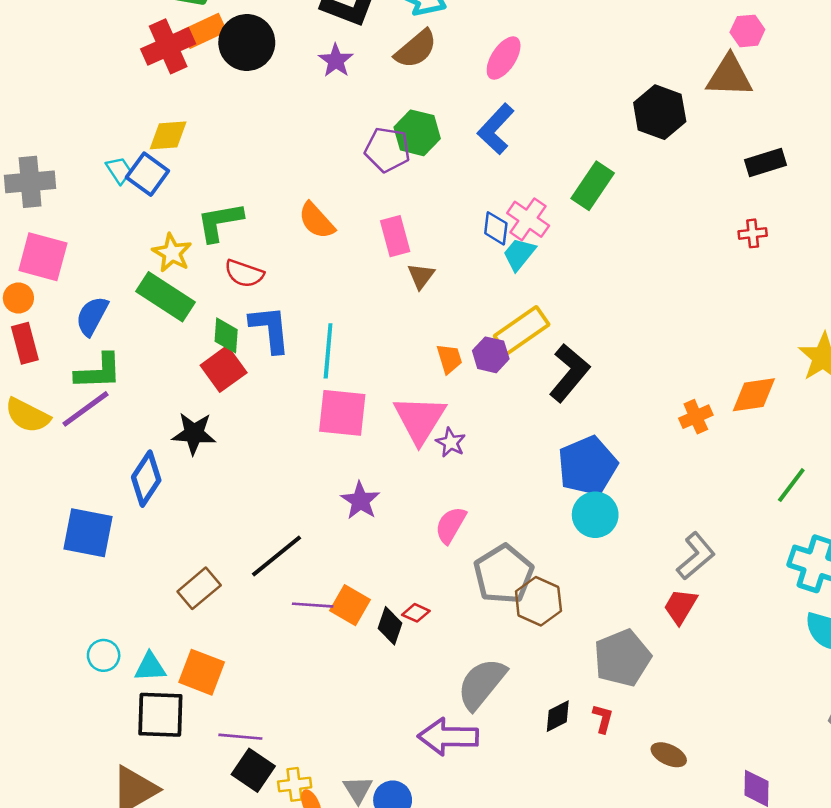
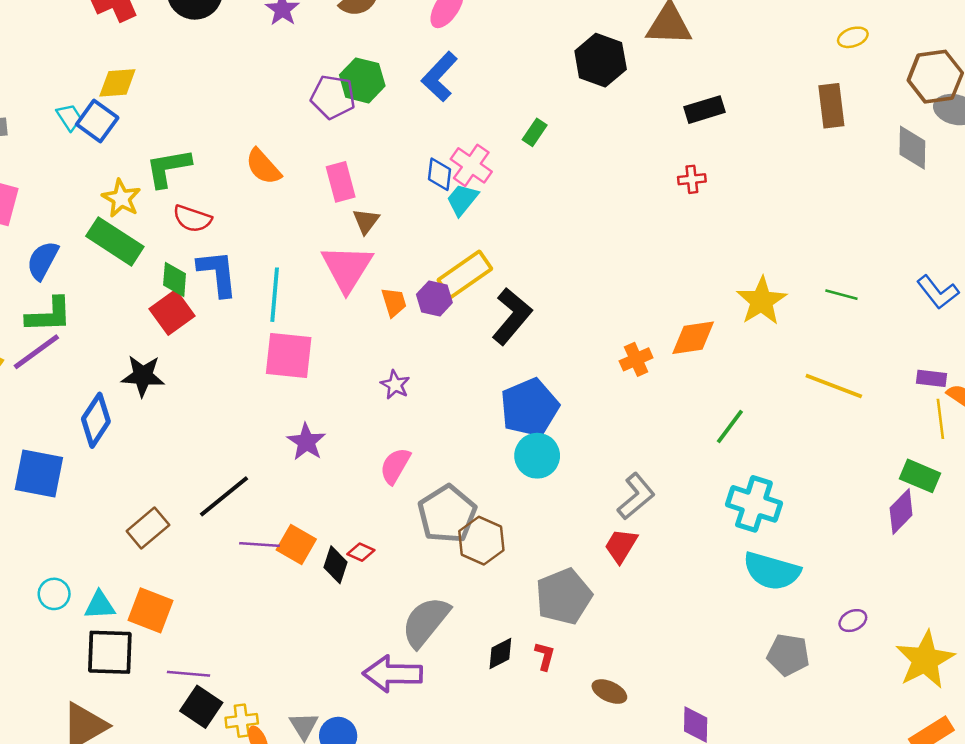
green rectangle: (593, 186) -> (535, 132), size x0.6
pink triangle: (420, 419) -> (347, 268), moved

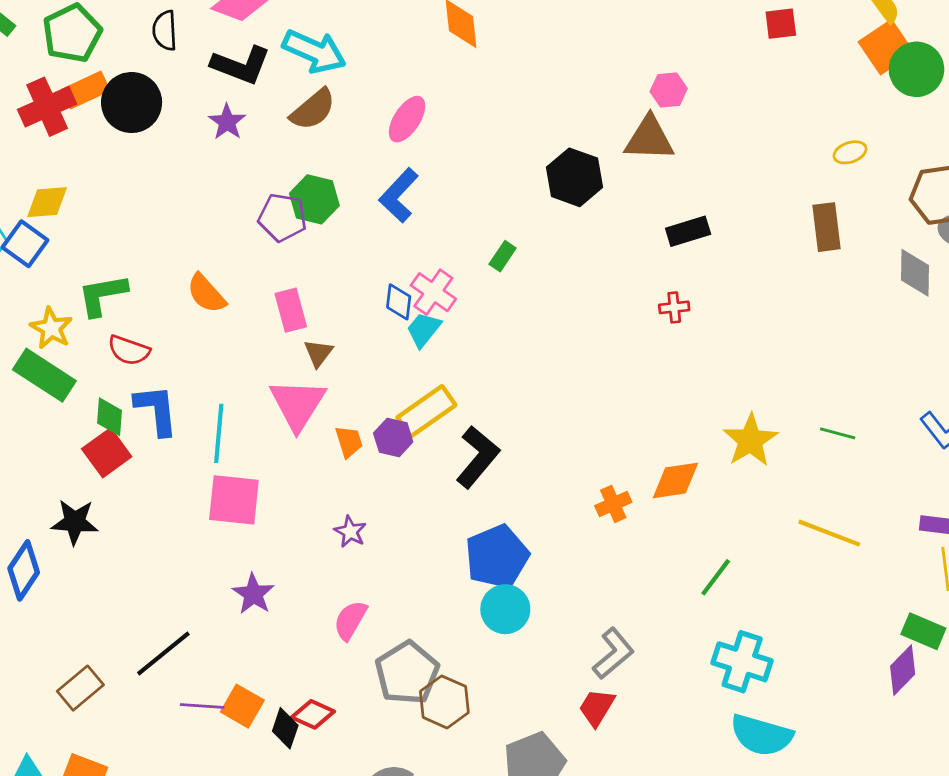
red diamond: (361, 552) -> (313, 714), size x1.4

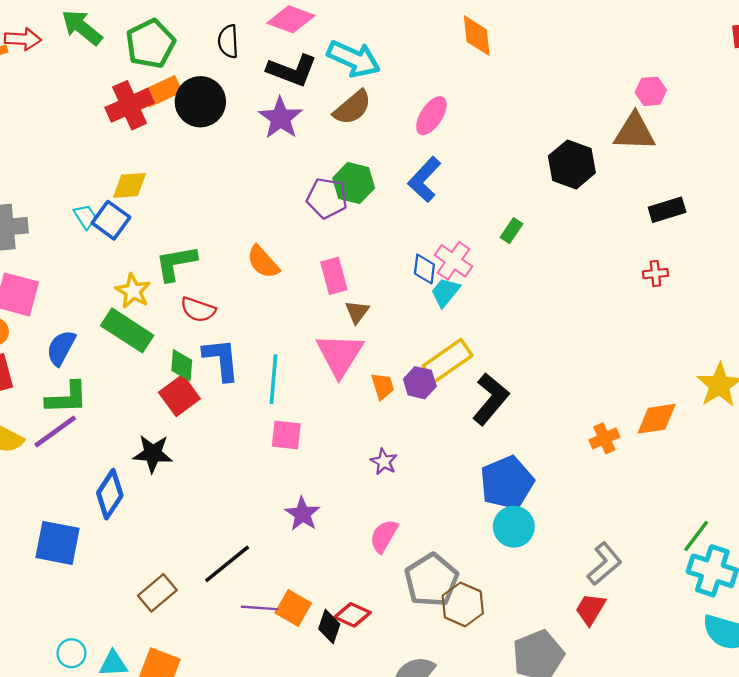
purple star: (227, 122) -> (280, 118), size x1.4
pink square: (234, 500) -> (286, 435), size x0.7
green line: (716, 577) -> (696, 536), moved

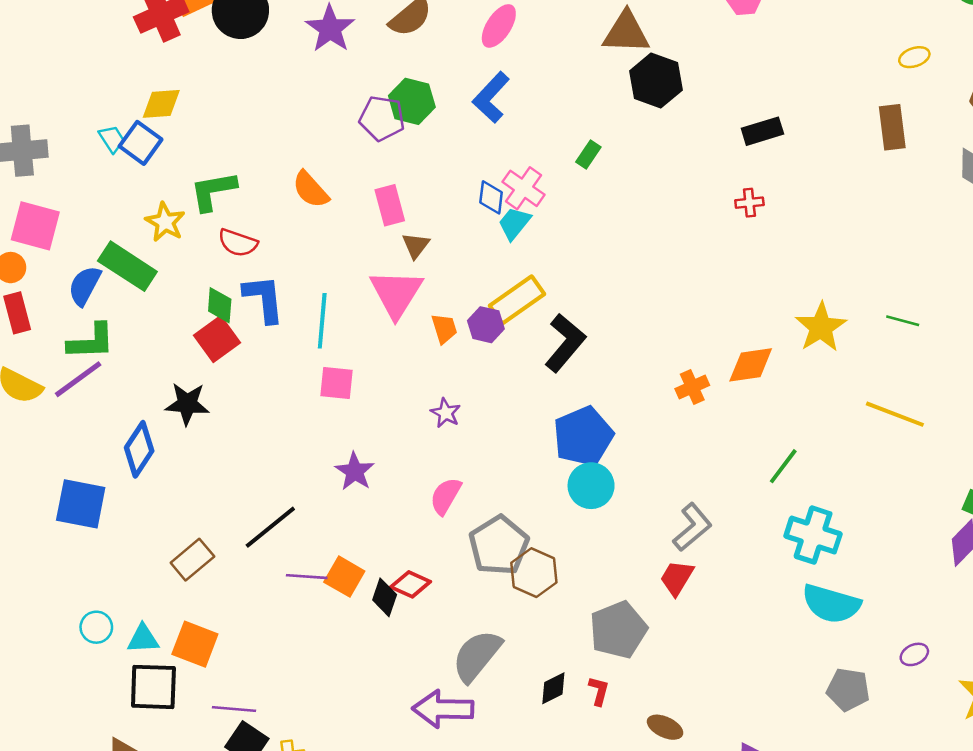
brown triangle: (635, 132) -> (626, 32), moved
green rectangle: (127, 330) -> (127, 266), moved
green line: (696, 536) -> (783, 466), moved

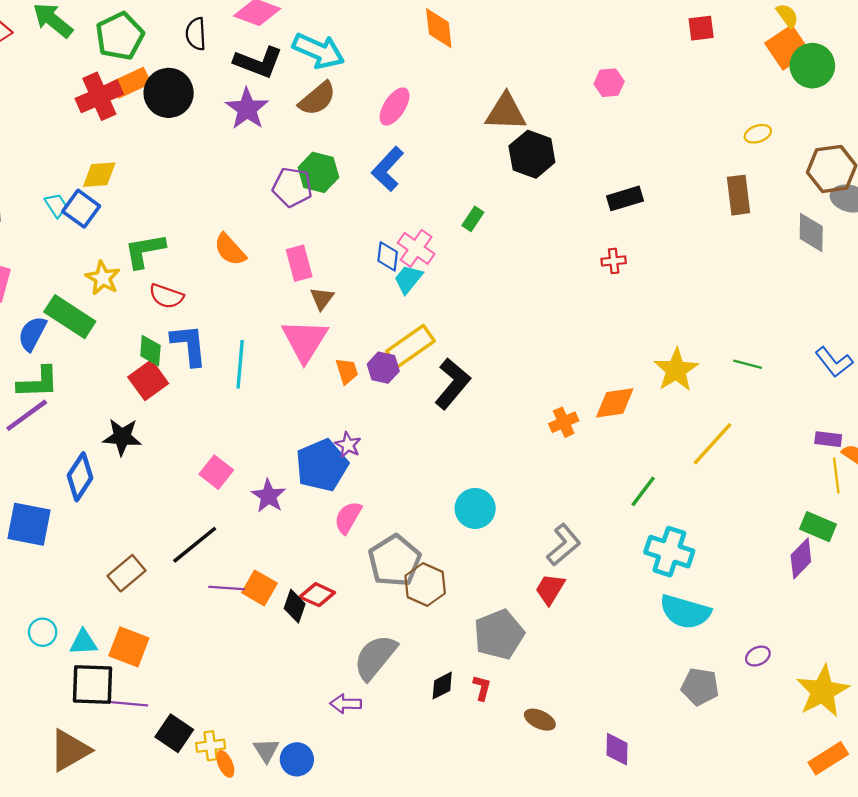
pink square: (337, 383) -> (216, 472), moved, turned 32
yellow line: (895, 414) -> (712, 444), moved, turned -69
blue pentagon: (583, 436) -> (322, 465), moved
purple line: (234, 709) -> (129, 704), moved
purple arrow: (443, 709) -> (346, 704), size x0.6

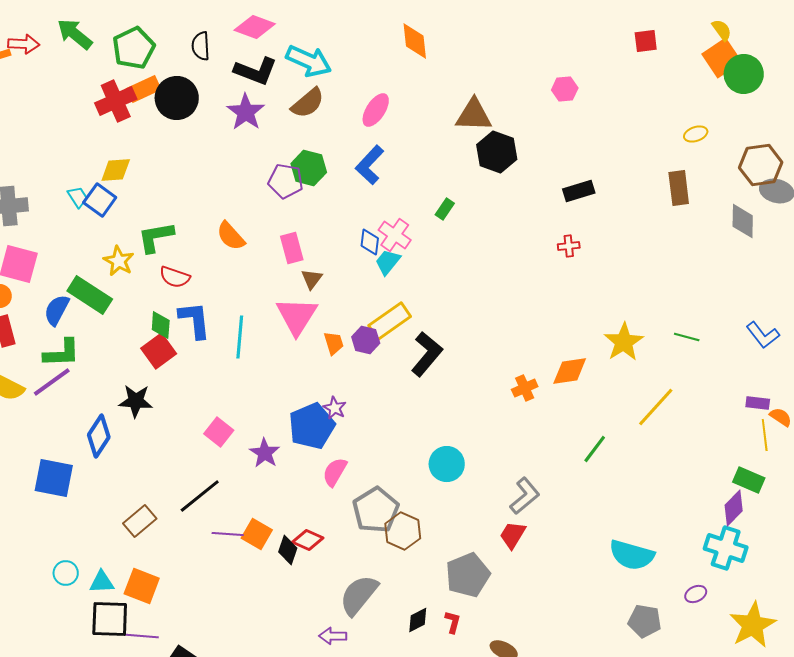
cyan cross: (669, 552) -> (726, 548), moved

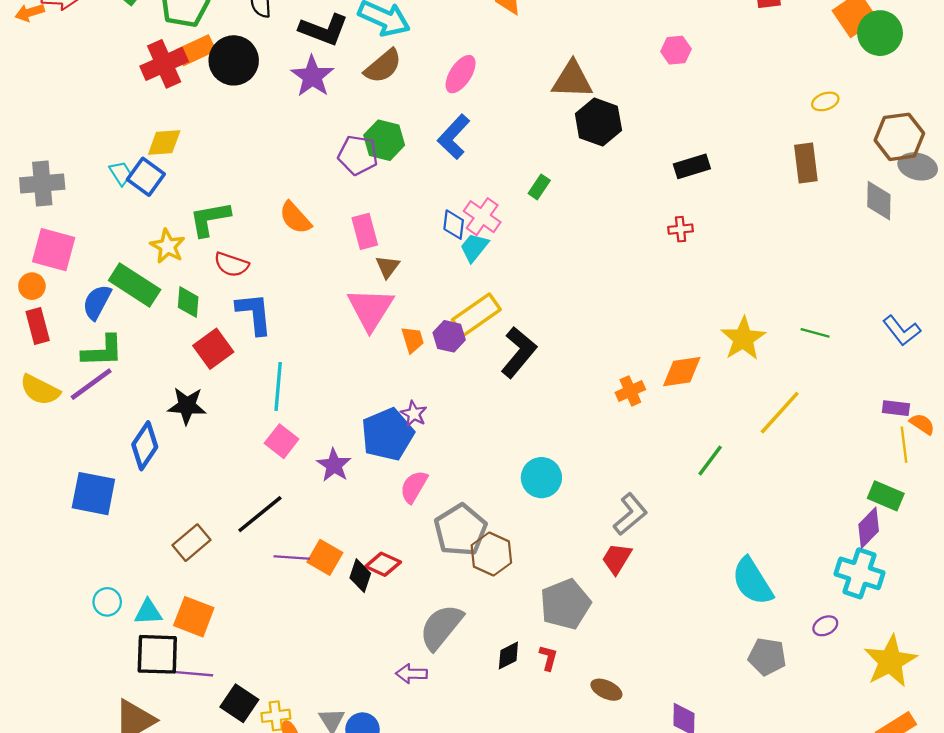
green diamond: (161, 325) -> (188, 302), moved
cyan line: (240, 337) -> (278, 386), moved
cyan semicircle: (632, 555) -> (752, 581), turned 42

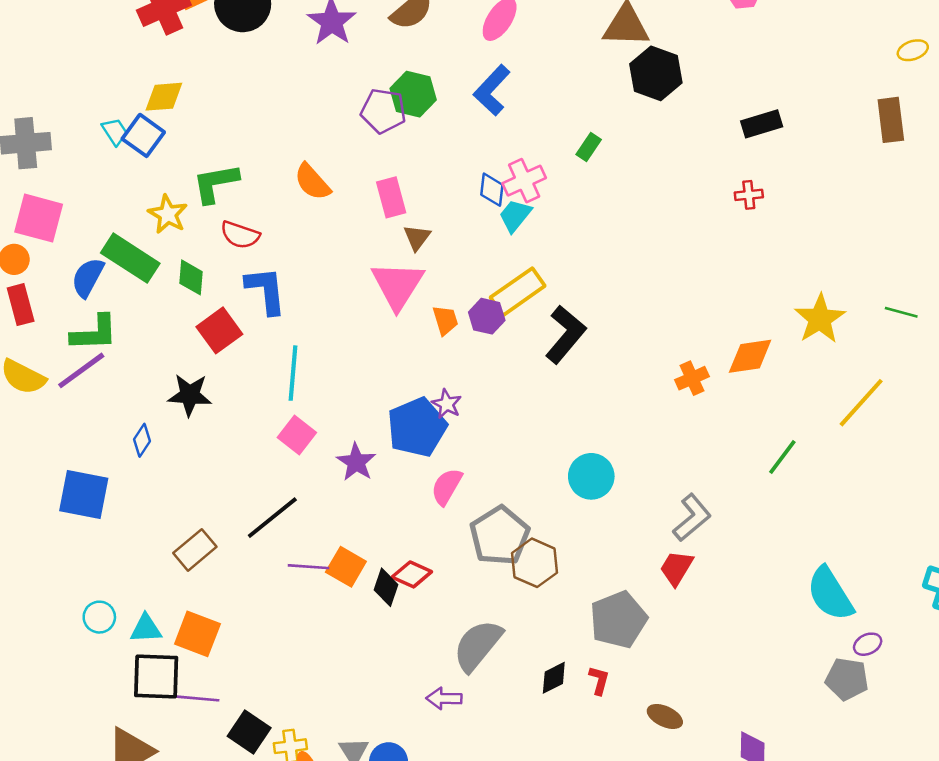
pink cross: (482, 217) -> (524, 181), turned 30
blue diamond: (145, 446) -> (142, 440), size x0.6
purple ellipse: (825, 626) -> (868, 644), moved

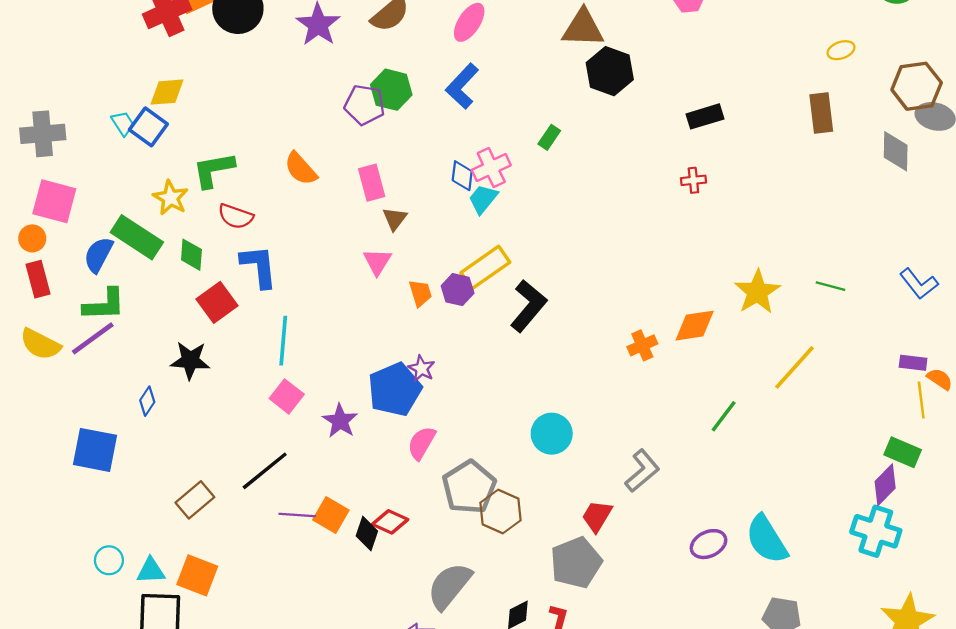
pink triangle: (398, 285) -> (377, 262), size x0.6
red trapezoid: (676, 568) -> (597, 516), moved
purple ellipse: (868, 644) -> (709, 544), moved, size x1.4

